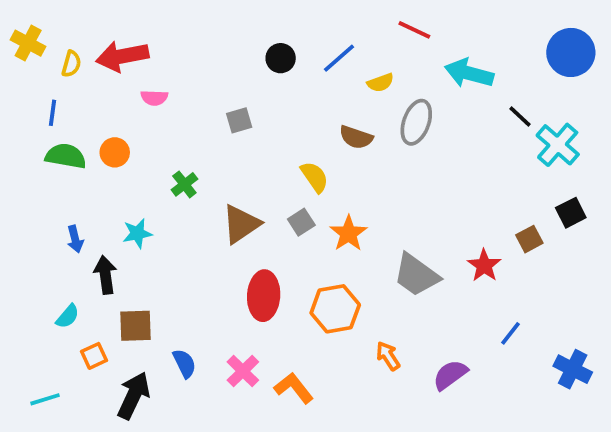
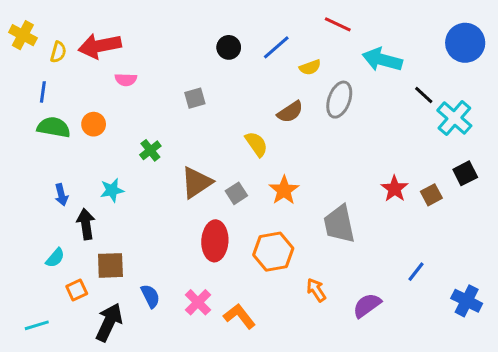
brown semicircle: (356, 137) -> (290, 112), turned -52
gray square: (301, 222) -> (236, 193), moved
red star: (484, 265) -> (395, 189), moved
gray trapezoid: (416, 275) -> (339, 224), turned 42

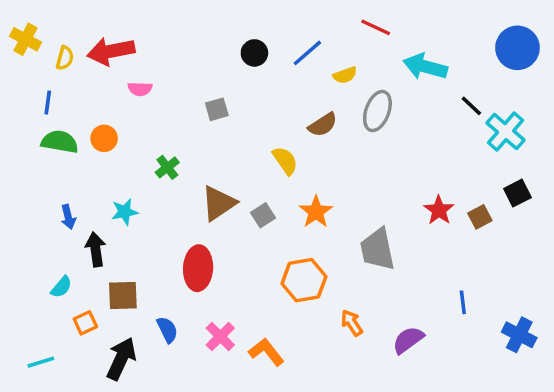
red ellipse: (215, 241) -> (198, 268), moved
blue line: (416, 272) -> (463, 302), turned -45

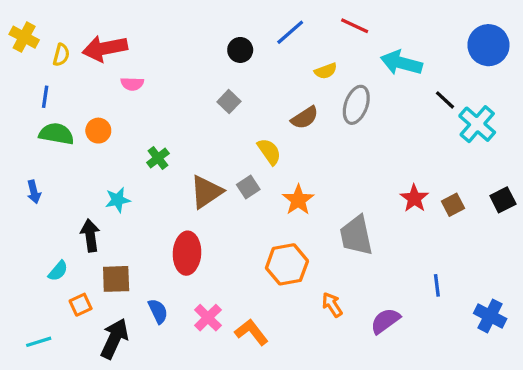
blue line: (307, 53) -> (290, 32), moved
gray square: (217, 109) -> (229, 102), moved, turned -30
black square: (517, 193) -> (503, 200), moved
gray square: (263, 215) -> (248, 187), moved
blue arrow: (68, 217) -> (34, 192), moved

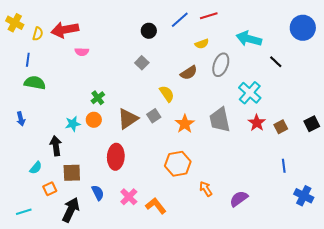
red line: (355, 26) -> (209, 16), moved, turned -42
cyan cross: (477, 124) -> (250, 93), moved
orange circle: (98, 131) -> (94, 120), moved
gray trapezoid: (356, 235) -> (220, 120), moved
blue line: (437, 285) -> (284, 166), moved

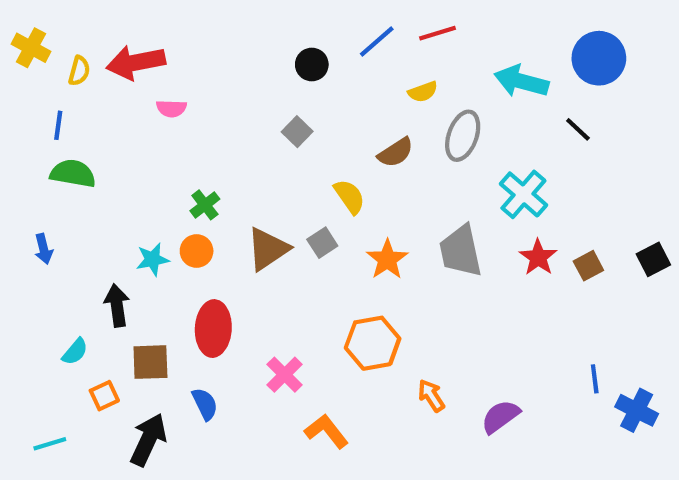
blue circle: (303, 28) -> (599, 58), moved
red ellipse: (116, 157) -> (213, 329), moved
blue line: (284, 166) -> (595, 379), moved
pink cross: (129, 197) -> (285, 375), moved

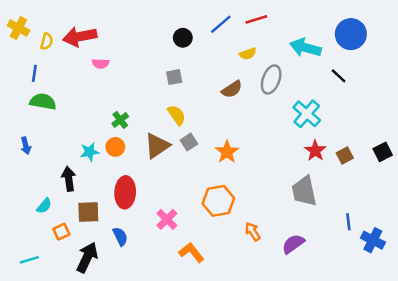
gray square: (297, 132) -> (174, 77), turned 35
yellow semicircle: (350, 197) -> (177, 115), moved
gray trapezoid: (461, 251) -> (304, 191), moved

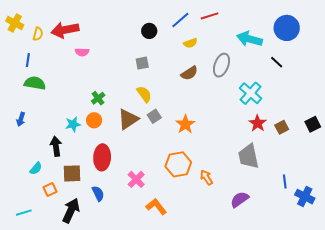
yellow semicircle: (248, 54) -> (190, 43), moved
blue arrow: (26, 146) -> (21, 119), turned 32
orange arrow: (253, 232) -> (206, 177), moved

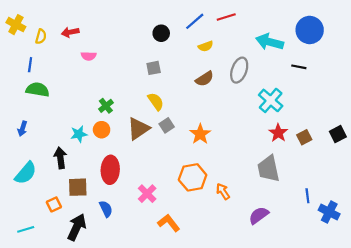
red arrow: (65, 30) -> (70, 32), size x0.6
black line: (277, 62) -> (299, 67), turned -32
cyan semicircle: (36, 168) -> (26, 173), moved, size x1.6

